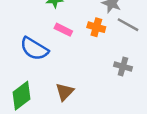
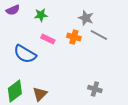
gray cross: (123, 66) -> (95, 89), moved
brown triangle: (65, 92) -> (40, 94), moved

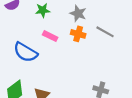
gray star: (86, 18) -> (78, 13), moved

